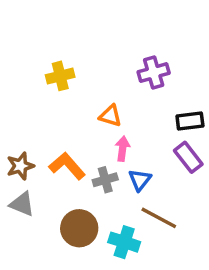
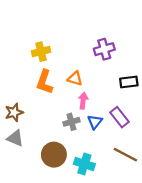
purple rectangle: (188, 157) -> (119, 117), moved
orange L-shape: (67, 166) -> (45, 82), moved, turned -120
brown line: (159, 218) -> (125, 155), moved

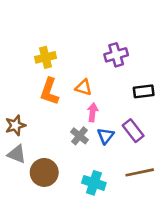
gray cross: (71, 122) -> (80, 136), turned -35
brown circle: (54, 155) -> (44, 172), moved
brown line: (125, 155) -> (140, 172), turned -40

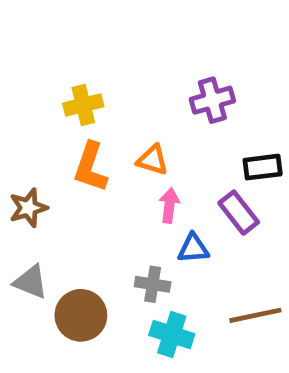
brown star: (15, 125) -> (28, 208), moved
purple rectangle: (133, 131) -> (239, 213), moved
gray cross: (80, 136) -> (153, 284), moved, turned -30
blue triangle: (106, 136) -> (193, 248), turned 48

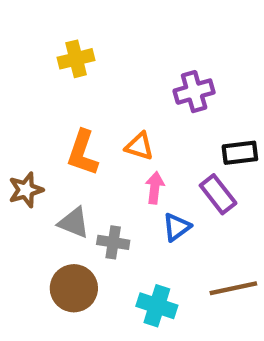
yellow cross: (83, 105) -> (76, 59), moved
blue triangle: (193, 248) -> (177, 227), turned -32
gray triangle: (31, 282) -> (74, 223), moved
gray cross: (153, 284) -> (113, 242), moved

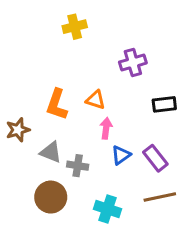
yellow cross: (76, 59) -> (75, 27), moved
purple rectangle: (218, 194) -> (155, 158), moved

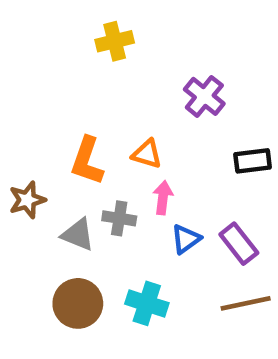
purple cross: (133, 63) -> (204, 96), turned -35
gray cross: (78, 166) -> (119, 218), moved
cyan cross: (108, 209) -> (147, 303), moved

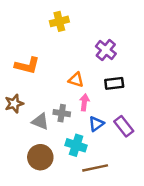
orange L-shape: (87, 161) -> (27, 65), moved, turned -95
black rectangle: (253, 161) -> (114, 83), moved
cyan cross: (147, 303) -> (76, 145), moved
brown line: (246, 303) -> (95, 168), moved

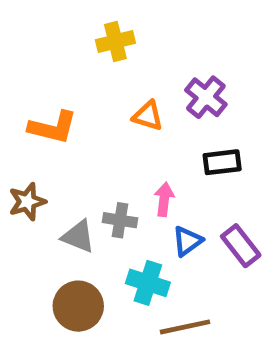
orange triangle: (76, 80) -> (148, 116), moved

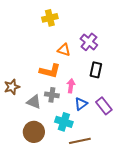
orange L-shape: (53, 127) -> (50, 71), moved
black rectangle: (222, 162) -> (96, 70), turned -70

